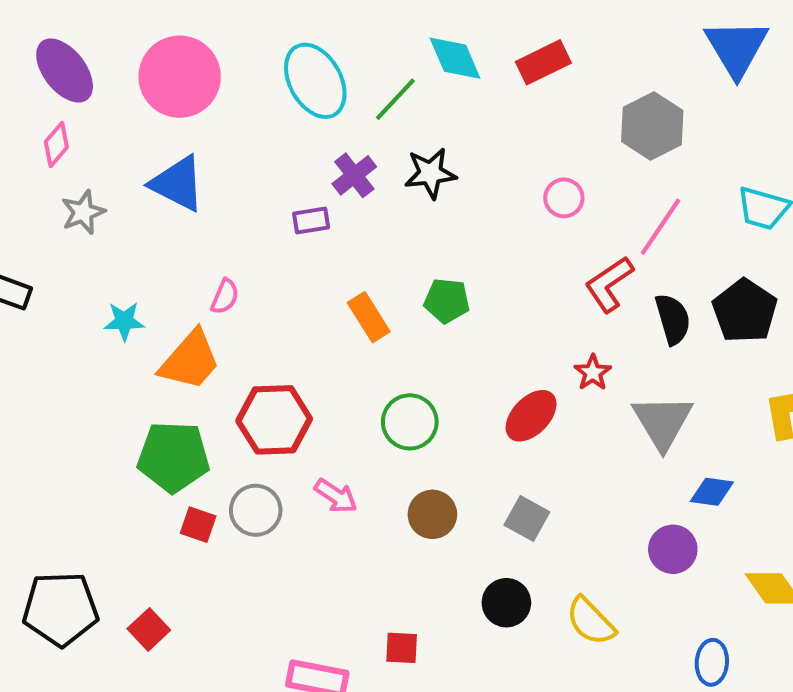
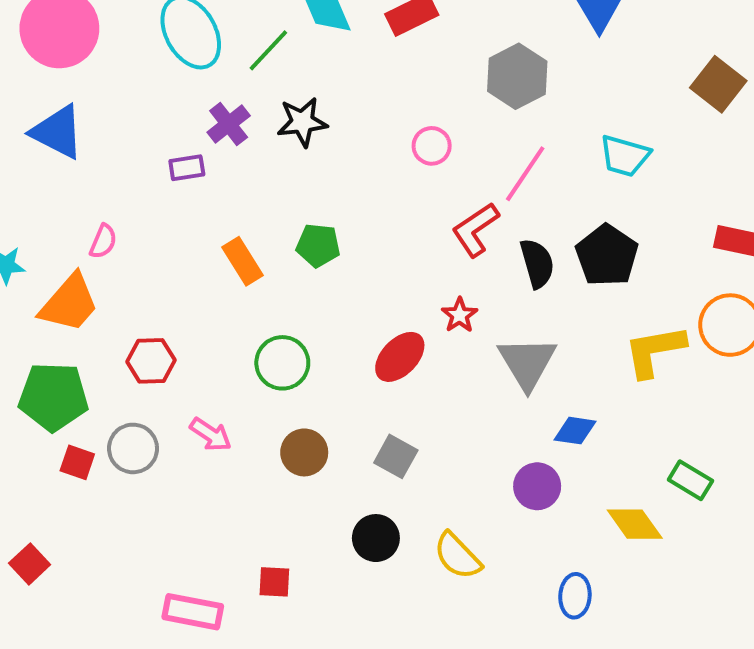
red hexagon: (274, 420) -> (151, 361), size x0.7

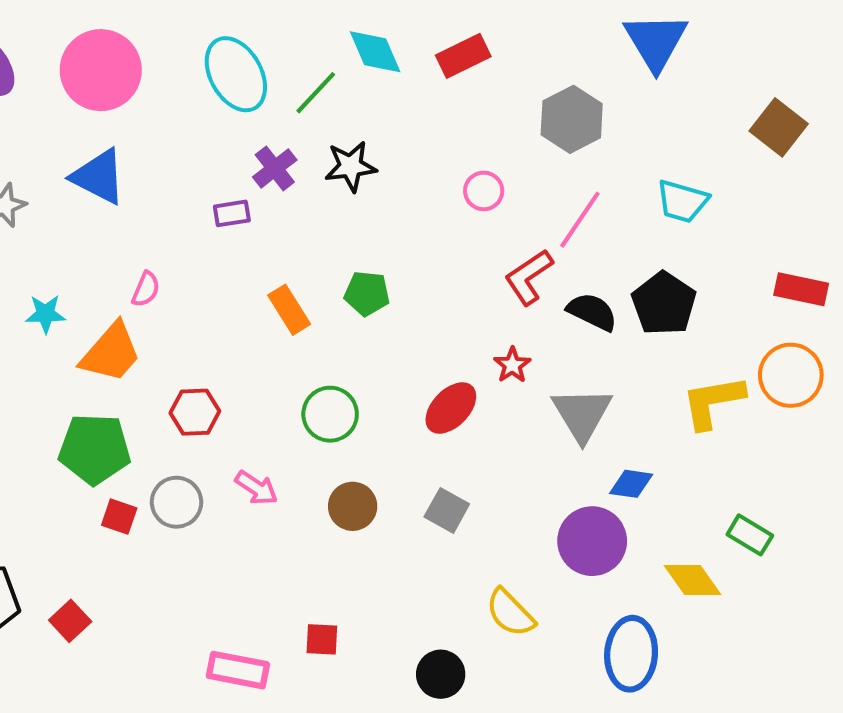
black semicircle: (537, 263) -> (592, 312), turned -48
purple circle: (537, 486) -> (592, 541), size x1.4
black circle: (376, 538) -> (441, 674), moved
blue ellipse: (575, 596) -> (631, 654), size x1.6

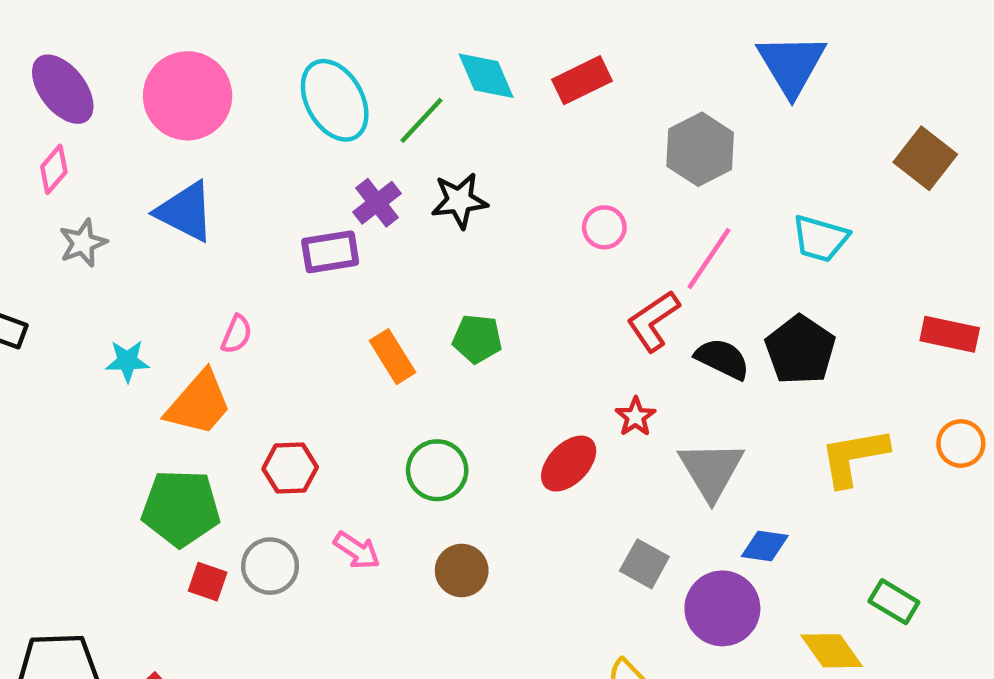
purple rectangle: (232, 213) -> (330, 252), size x1.4
orange circle: (791, 375) -> (961, 443), moved, size x0.7
gray square: (447, 510) -> (644, 564), moved

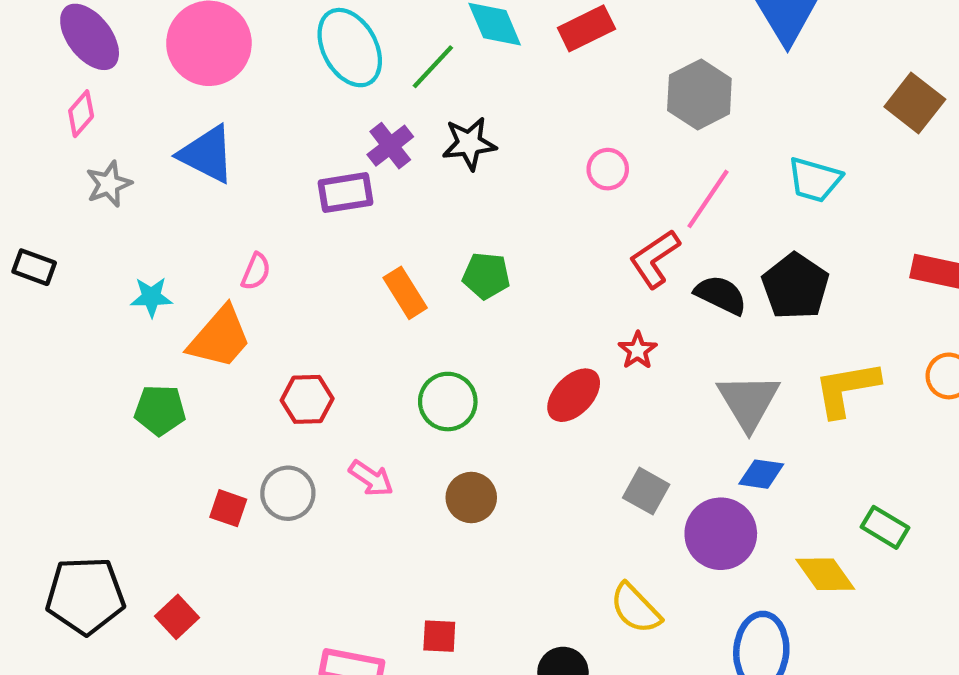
gray triangle: (711, 470) -> (748, 402), moved
green pentagon: (181, 508) -> (160, 410), moved, size x0.7

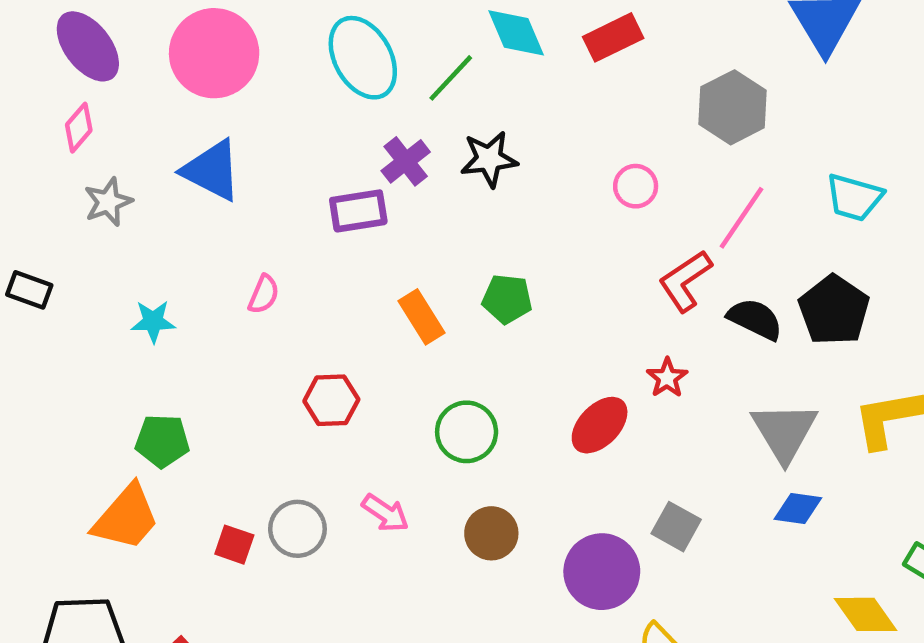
orange trapezoid: (220, 338) -> (126, 518), moved
red hexagon: (307, 399) -> (331, 400), moved
purple circle: (721, 534) -> (602, 572), moved

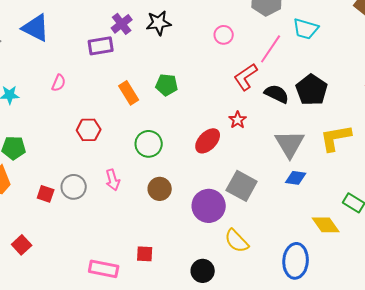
cyan trapezoid: (854, 197) -> (306, 29), moved
pink arrow: (385, 513) -> (113, 180), turned 40
gray square: (676, 527) -> (242, 186), size x1.4

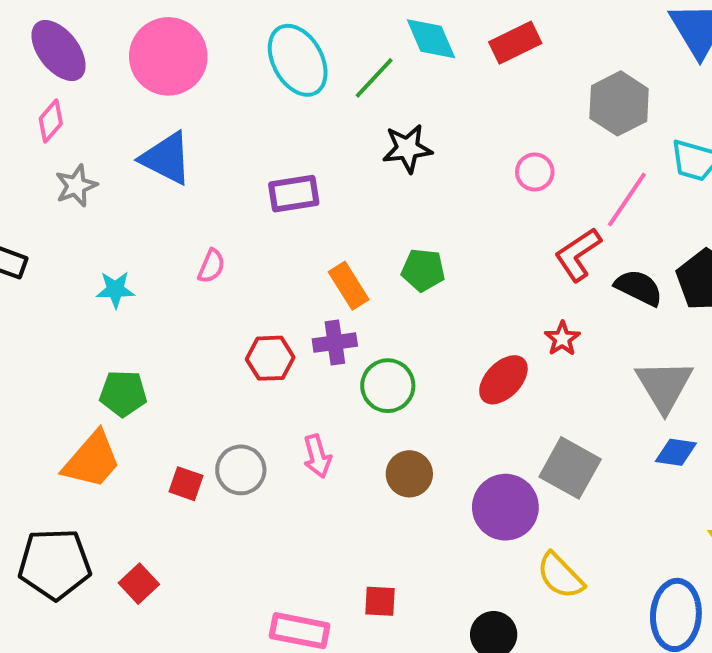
purple cross: (122, 24) -> (335, 343), moved, turned 30

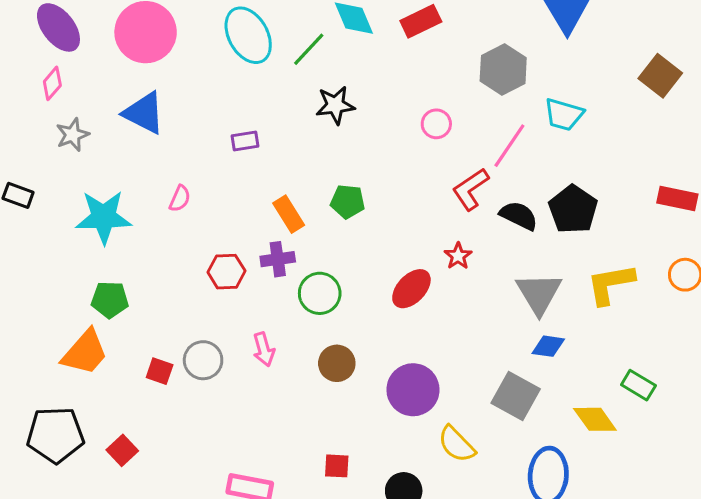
purple rectangle: (294, 194) -> (245, 141), size x0.7
cyan star: (115, 290) -> (104, 217), size x1.8
gray square: (570, 468) -> (516, 396), moved
red square: (380, 601) -> (337, 466), moved

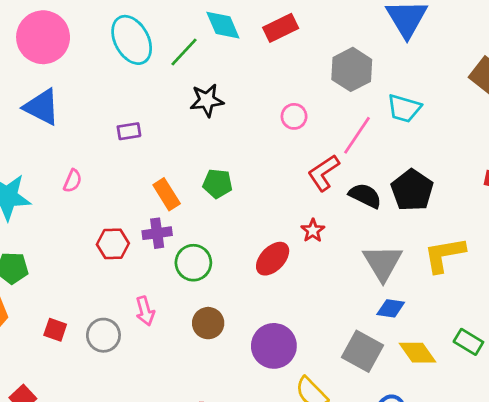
gray circle: (203, 360) -> (103, 335), moved
yellow diamond: (595, 419) -> (417, 353), moved

